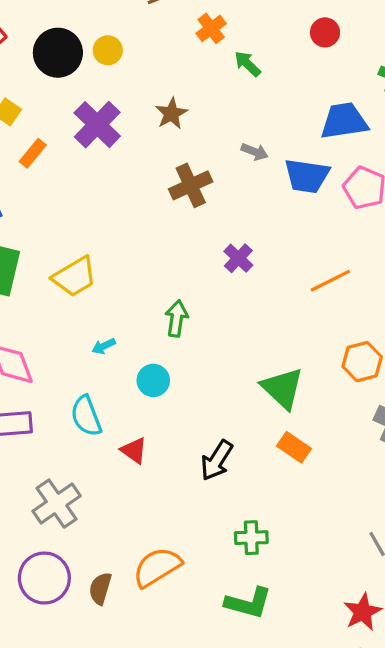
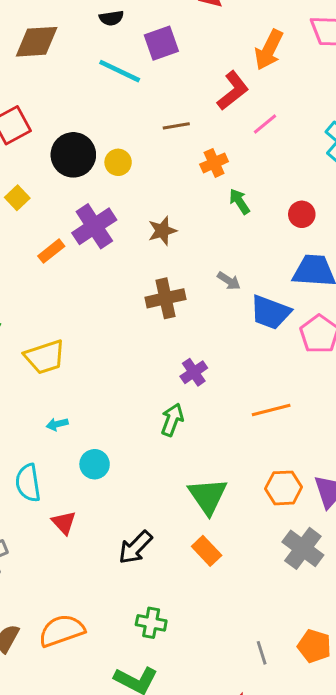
red circle: (325, 32) -> (302, 214), moved
orange rectangle: (33, 153) -> (51, 251), moved
green arrow: (177, 318) -> (172, 420), moved

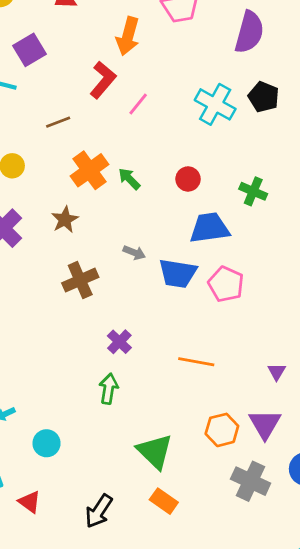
orange cross: (214, 163) -> (89, 170), moved, size x1.5
orange line: (271, 410) -> (196, 362), turned 36

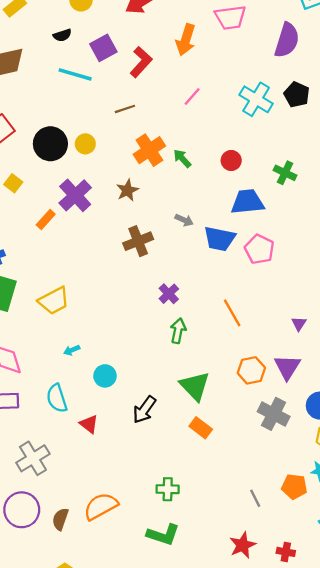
red L-shape: (103, 80) -> (141, 62), moved
orange line: (196, 362) -> (232, 313), turned 48
green arrow: (109, 389) -> (178, 331), moved
black arrow: (99, 511) -> (144, 410), moved

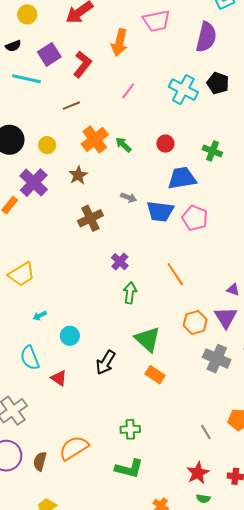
yellow circle: (85, 144) -> (47, 145), moved
purple triangle: (299, 324) -> (233, 290), moved, turned -40

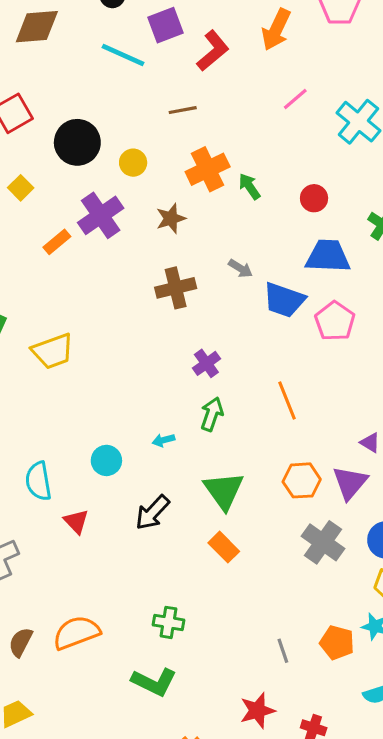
pink line: (128, 91) -> (295, 99), moved
cyan arrow: (40, 316) -> (164, 440), moved

